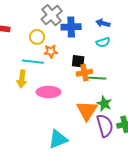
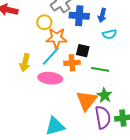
blue arrow: (103, 23) -> (102, 15), moved, turned -96
orange star: (51, 51) -> (57, 38), size x1.5
cyan line: (33, 62) -> (51, 56), moved, turned -60
orange cross: (84, 73) -> (72, 63), moved

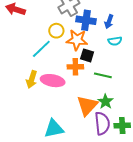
yellow circle: (44, 22) -> (56, 31), moved
orange star: (57, 38) -> (77, 40), moved
cyan line: (51, 56) -> (41, 49), moved
yellow arrow: (25, 63) -> (32, 79), moved

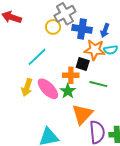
yellow circle: (56, 31) -> (53, 27), moved
orange star: (77, 40) -> (95, 50), moved
pink ellipse: (53, 81) -> (48, 89), turned 35
green star: (105, 102) -> (68, 91), moved

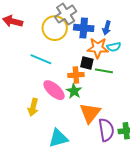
yellow circle: (53, 27) -> (55, 28), size x1.6
cyan line: (37, 57) -> (41, 59), turned 70
green line: (98, 84) -> (104, 71), moved
yellow arrow: (27, 87) -> (33, 107), moved

